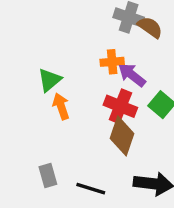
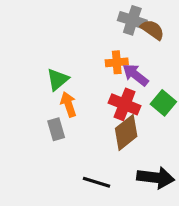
brown diamond: (122, 136) -> (126, 132), turned 33
gray rectangle: (48, 175) -> (56, 129), moved

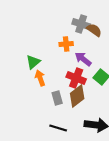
orange cross: (117, 62) -> (66, 44), moved
gray rectangle: (56, 129) -> (57, 98), moved

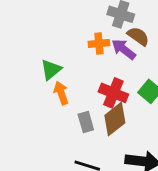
brown semicircle: (94, 30) -> (138, 36), moved
purple arrow: (83, 59) -> (124, 49), moved

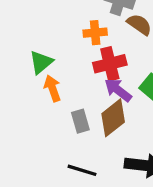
purple arrow: (124, 49) -> (118, 90), moved
red cross: (113, 93) -> (110, 64), moved, turned -36

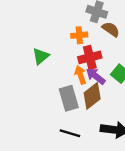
orange arrow: (52, 88) -> (80, 75), moved
gray rectangle: (80, 121) -> (69, 98), size x1.5

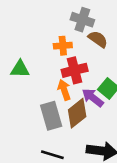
green triangle: (41, 56) -> (20, 69), turned 42
purple arrow: (96, 76) -> (93, 98), moved

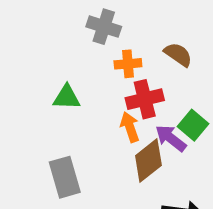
gray cross: (82, 20) -> (104, 27), moved
gray rectangle: (51, 116) -> (65, 177), moved

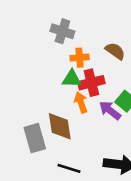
green triangle: (67, 97) -> (72, 79), moved
brown diamond: (148, 160) -> (60, 126), moved, turned -60

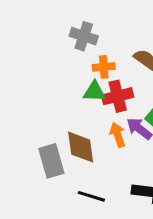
orange arrow: (81, 102) -> (118, 135), moved

